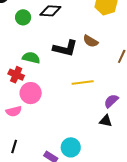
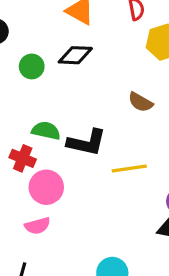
black L-shape: (65, 48) -> (87, 142), moved
pink semicircle: (14, 111) -> (37, 226), moved

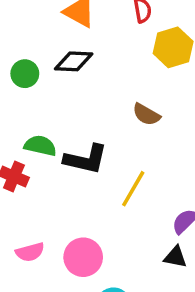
yellow line: (129, 169) -> (133, 189), turned -52
pink circle: (46, 187) -> (83, 257), moved

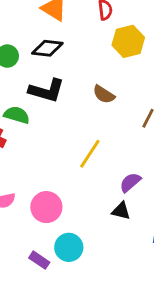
black L-shape: (86, 159) -> (47, 91), moved

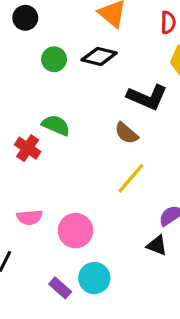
black L-shape: (47, 91) -> (147, 97), moved
brown semicircle: (104, 94) -> (126, 133), moved

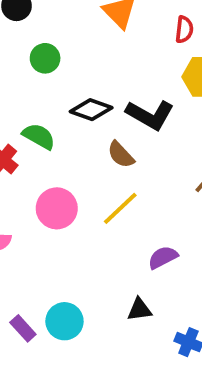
black diamond: (99, 56) -> (91, 110), moved
pink circle: (75, 231) -> (57, 208), moved
black triangle: (157, 245) -> (139, 310), moved, turned -35

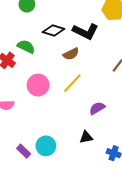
brown semicircle: (121, 155) -> (71, 54), turned -70

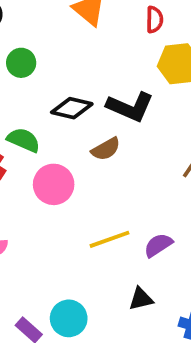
yellow line: (72, 83) -> (110, 239), moved, turned 30
pink circle: (38, 85) -> (54, 184), moved

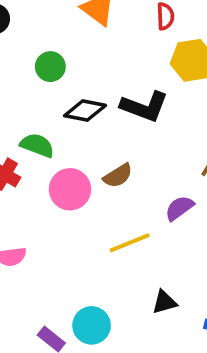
green circle: (21, 63) -> (50, 67), moved
brown semicircle: (106, 149) -> (118, 176), moved
purple semicircle: (158, 245) -> (179, 208), moved

